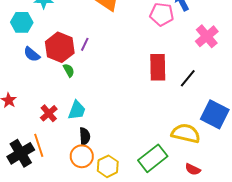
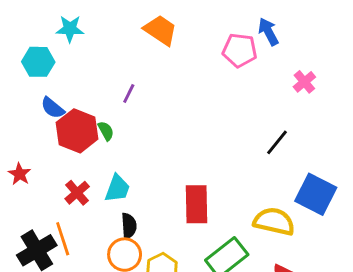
pink cross: (207, 36) -> (304, 82), size x0.7
red hexagon: (60, 47) -> (77, 131), moved
red rectangle: (158, 67) -> (196, 204), moved

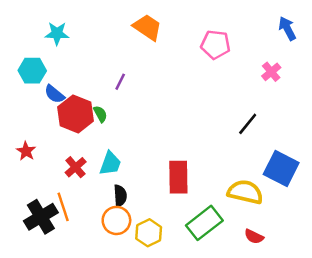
cyan star: (70, 29) -> (57, 33), moved
blue arrow: (268, 32) -> (287, 28), moved
cyan hexagon: (38, 62) -> (32, 71), moved

